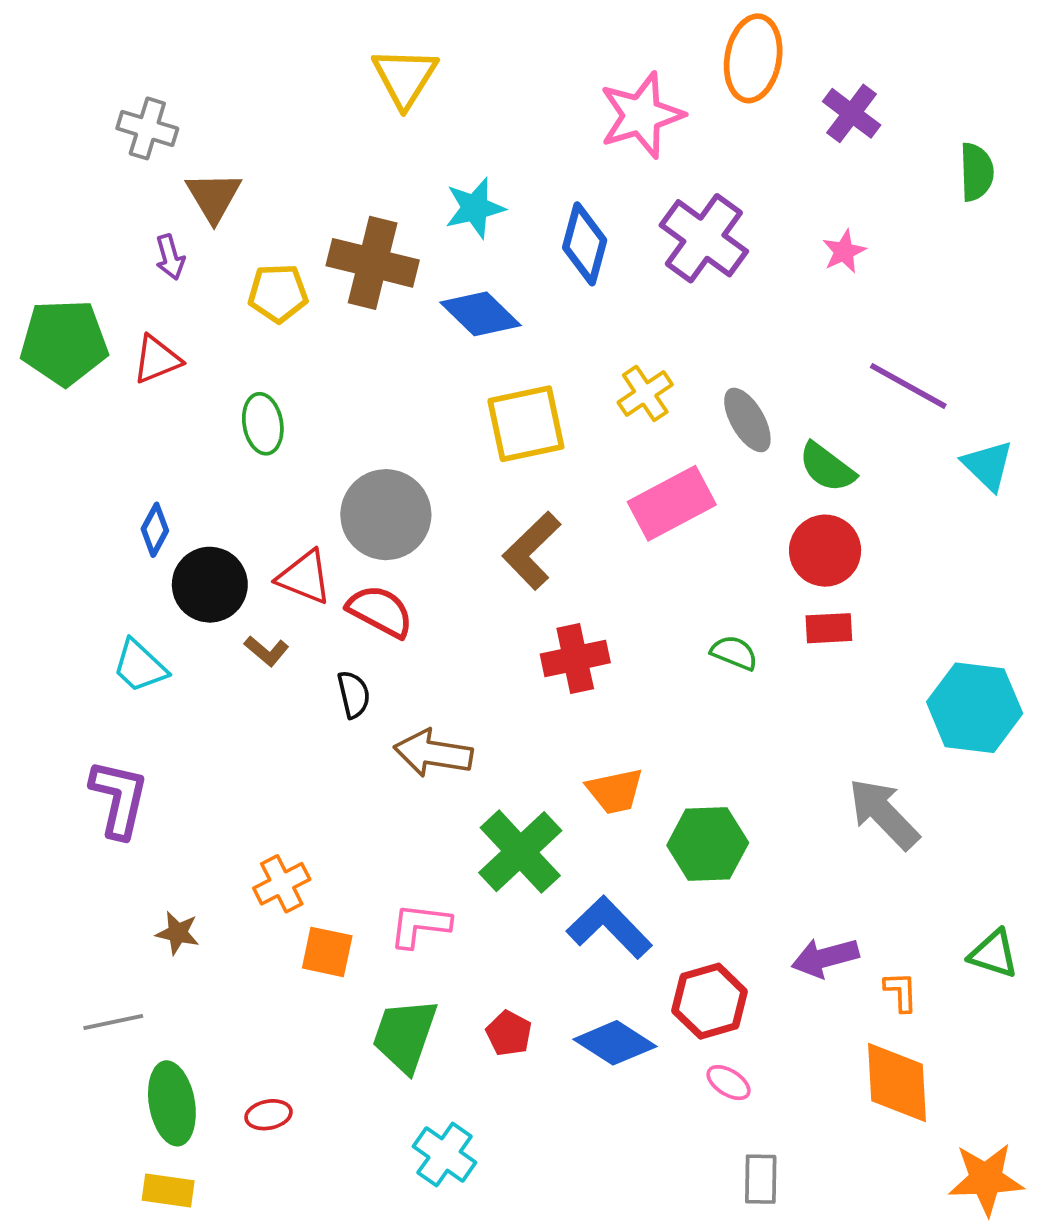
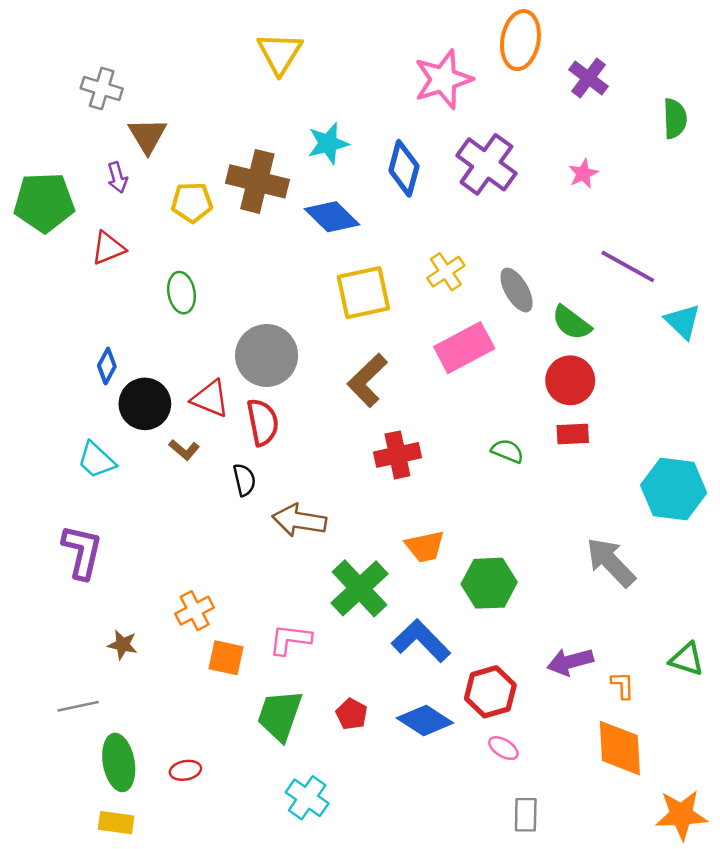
green pentagon: (64, 342) -> (44, 202), moved
red semicircle: (380, 611) -> (263, 422), turned 51

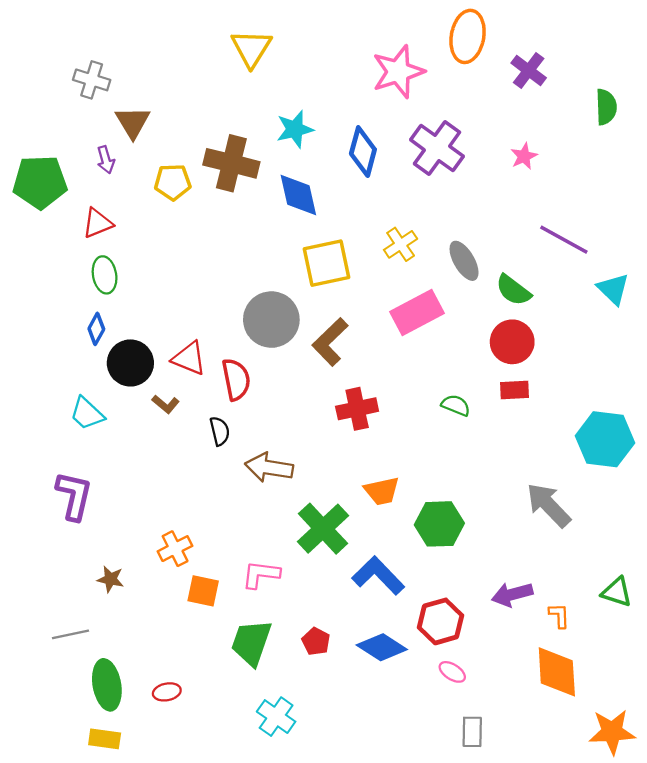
blue diamond: (332, 217) -> (298, 195), turned 33
green ellipse: (182, 293) -> (105, 275), moved
gray circle: (267, 355) -> (271, 320), moved

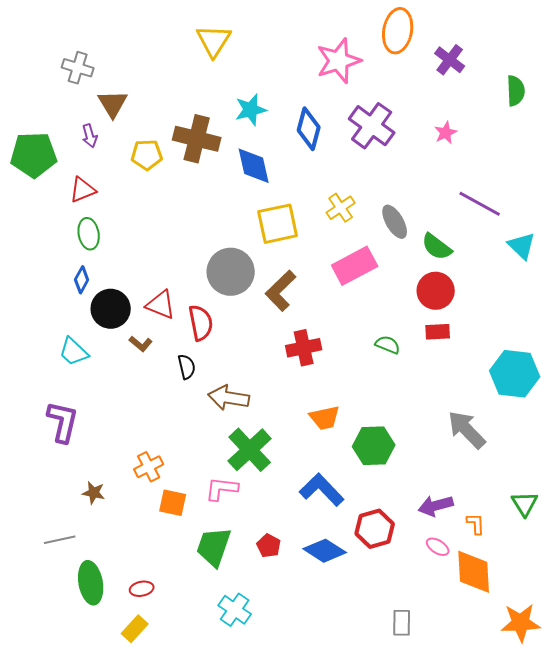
green cross: (323, 529) -> (250, 450), moved
green triangle: (617, 592) -> (525, 504), turned 40
pink ellipse: (452, 672) -> (438, 547), moved
yellow rectangle: (105, 739) -> (135, 629), moved, turned -56

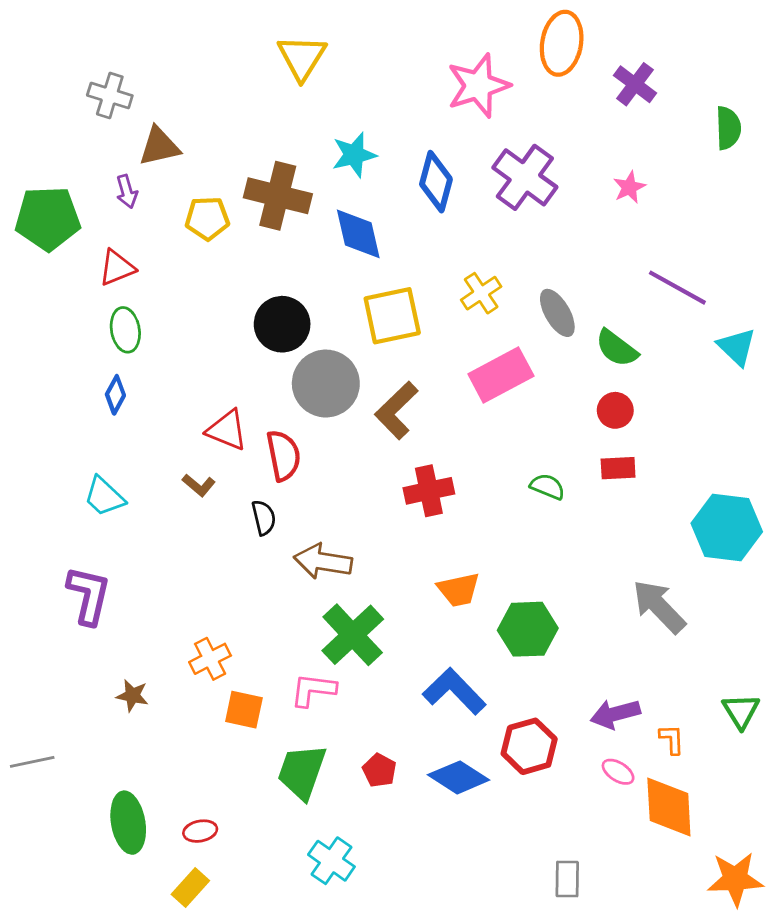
brown triangle: (113, 104) -> (159, 146), turned 48
red circle: (436, 291) -> (615, 410), size x0.7
black circle: (111, 309) -> (282, 324), moved
gray line: (60, 540) -> (32, 762), moved

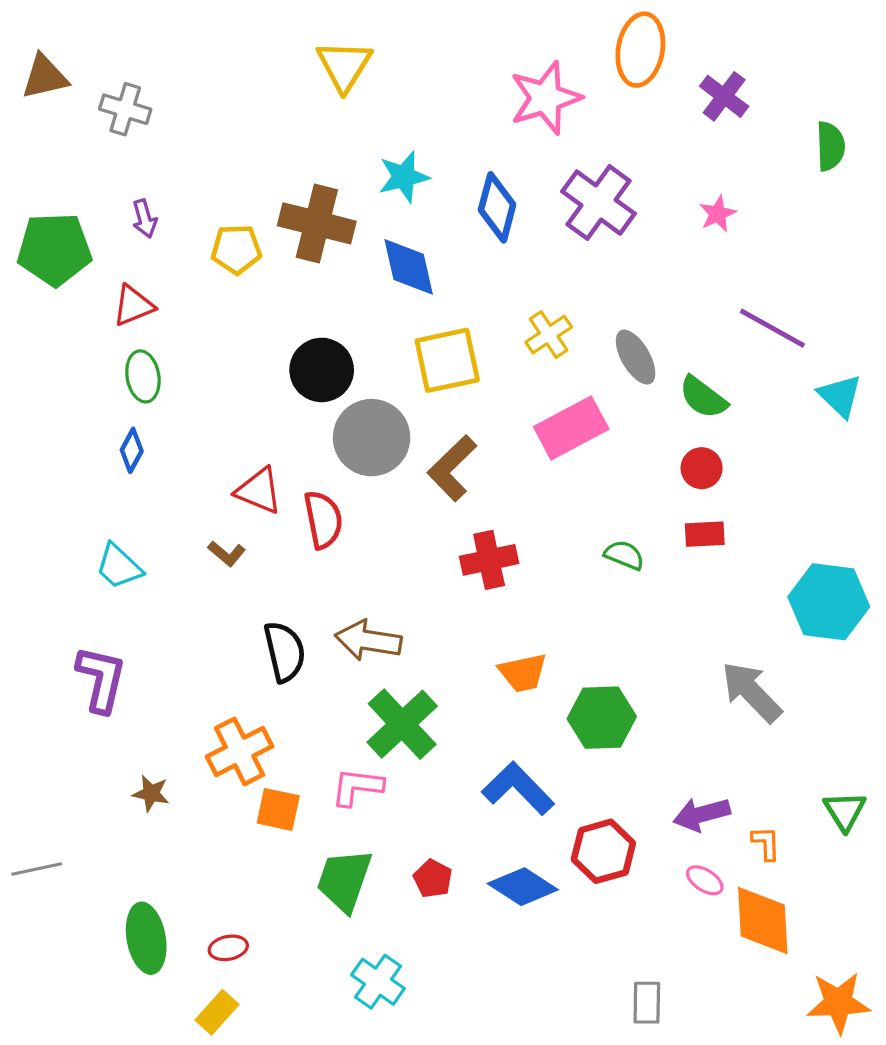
brown triangle: (159, 146) -> (45, 77), moved
black semicircle: (264, 518) -> (285, 652), moved, size x1.5
orange cross: (210, 659) -> (240, 751), size x1.4

